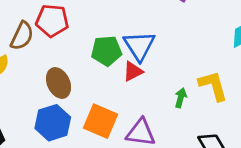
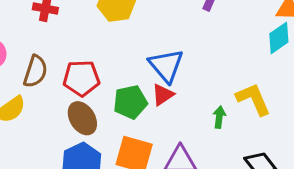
red pentagon: (52, 21) -> (81, 78), moved
green pentagon: (106, 51) -> (130, 102), moved

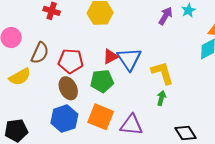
red triangle: (163, 95) -> (110, 57), moved
yellow L-shape: (253, 99) -> (162, 73), moved

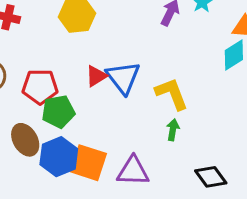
green pentagon: (102, 81) -> (58, 112), moved
brown ellipse: (68, 88) -> (25, 140), moved
blue hexagon: (64, 119) -> (59, 157), moved

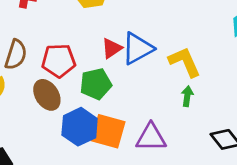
blue triangle: (123, 78) -> (137, 48), turned 42
green pentagon: (58, 112) -> (96, 84), moved
brown ellipse: (25, 140) -> (47, 95), moved

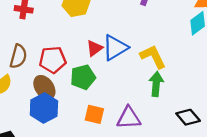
green arrow: (187, 96) -> (156, 84), size x1.5
blue hexagon: (80, 127) -> (44, 108), moved
orange square: (108, 131) -> (94, 114), size x0.7

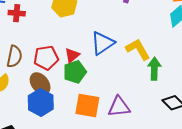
red triangle: (95, 48) -> (72, 55), moved
green arrow: (156, 84) -> (154, 69), moved
orange square: (94, 114) -> (87, 105), size x1.4

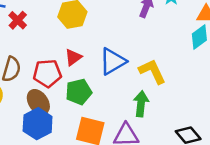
red cross: (17, 13) -> (18, 20), turned 35
red triangle: (72, 55) -> (73, 57), moved
green arrow: (154, 69) -> (141, 104), moved

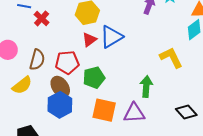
red triangle: (73, 57) -> (89, 40), moved
blue triangle: (113, 61) -> (111, 37), moved
yellow L-shape: (152, 71) -> (171, 58), moved

